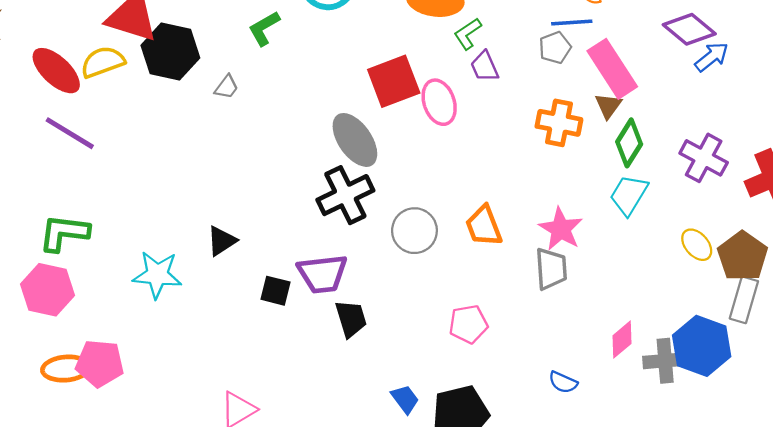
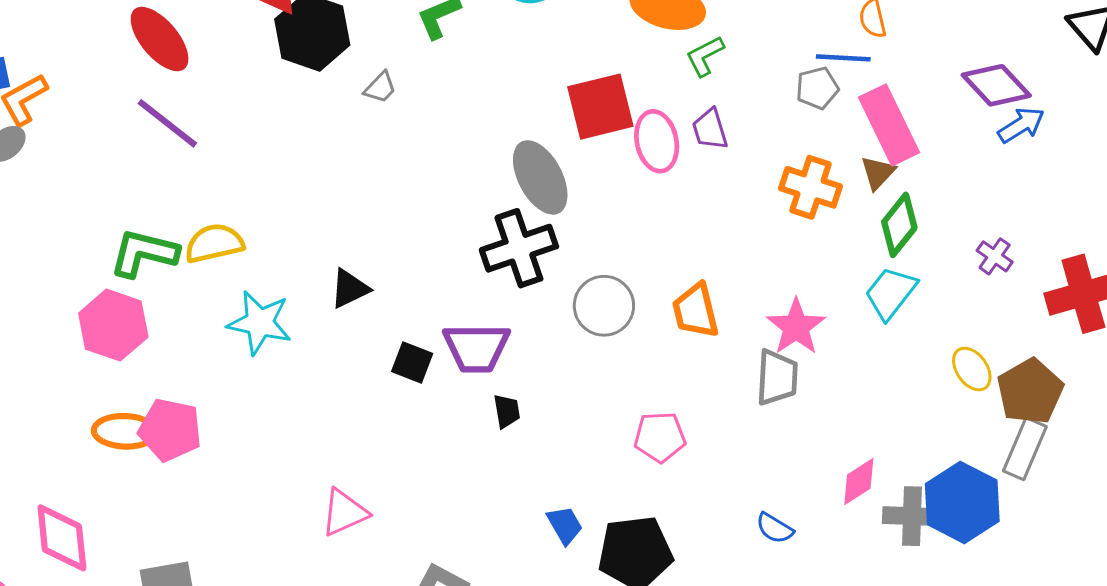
yellow semicircle: (103, 62) -> (214, 243), moved
purple trapezoid: (485, 67) -> (710, 129), moved
purple cross: (704, 158) -> (995, 256), size x0.6
black trapezoid: (351, 319) -> (507, 411), size x0.7

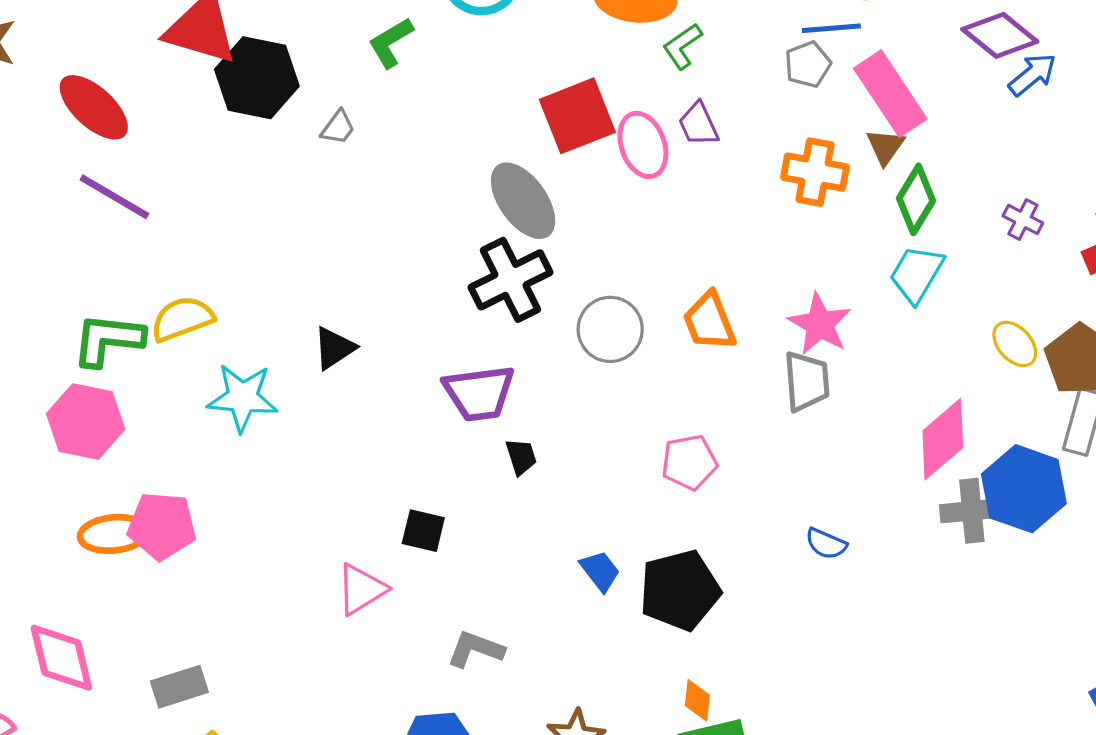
black square: (412, 362) -> (423, 531), moved
pink diamond: (859, 482) -> (943, 439), moved, size x1.5

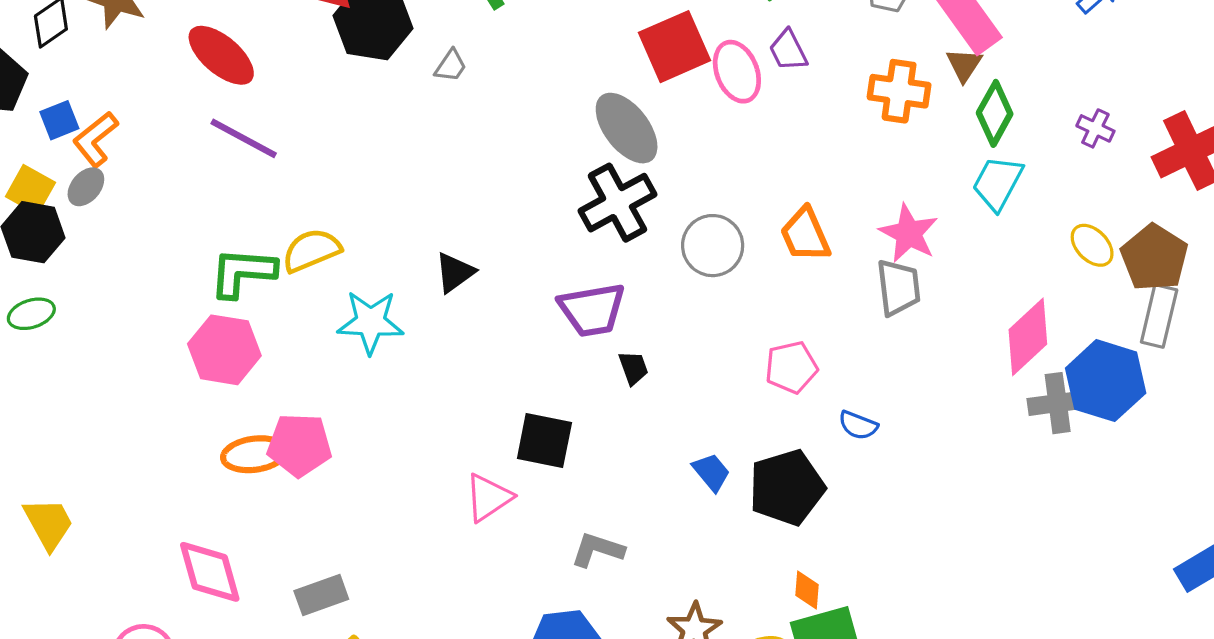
black square: (423, 531) -> (544, 441), size x1.4
blue semicircle: (826, 544) -> (858, 425), moved

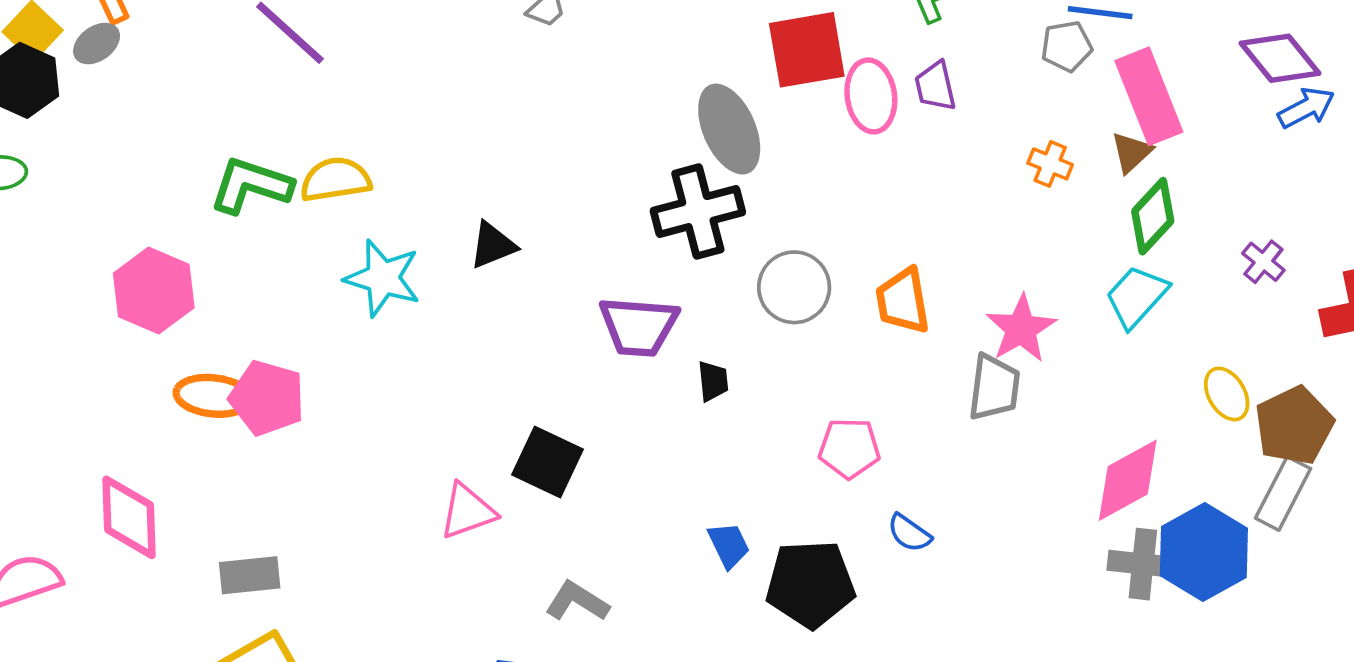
orange cross: (899, 91) -> (1050, 164), size x0.6
pink hexagon: (224, 350) -> (154, 290), moved
black trapezoid: (633, 368) -> (713, 381), moved

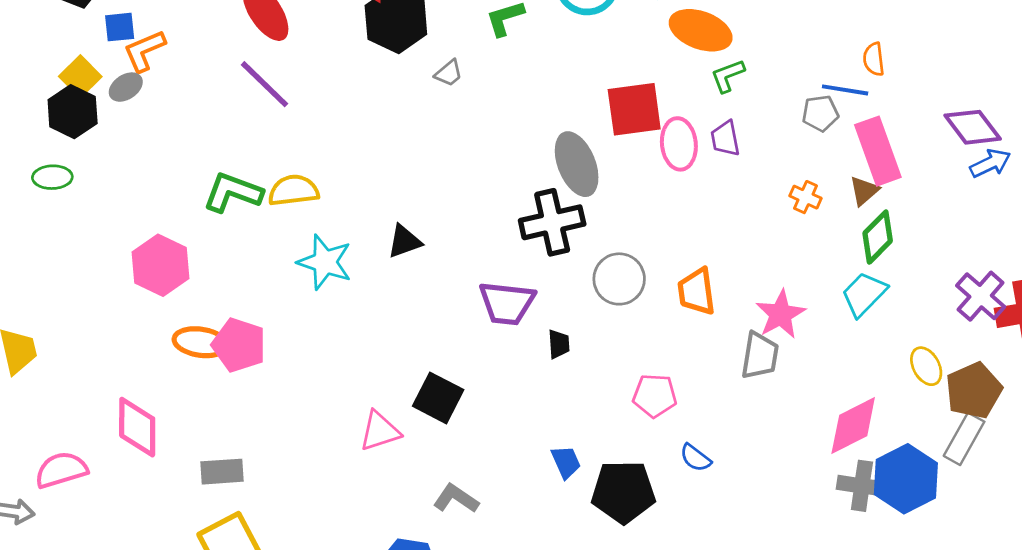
purple cross: (1263, 262) -> (981, 296), moved, size x1.6

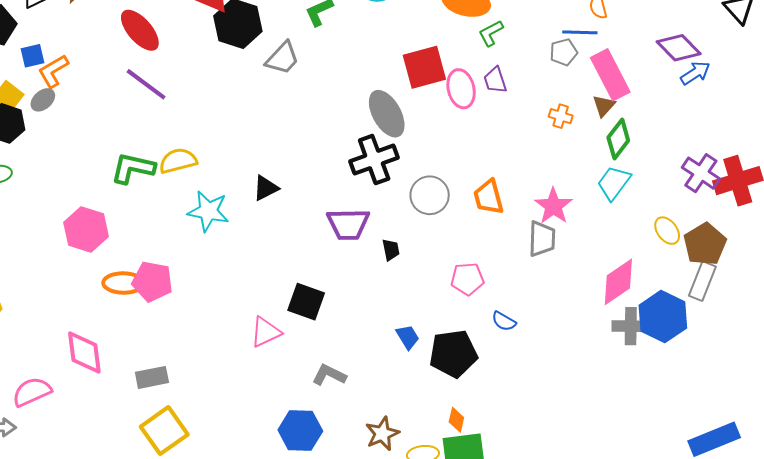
gray trapezoid: (449, 73) -> (282, 58), size x1.6

